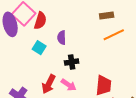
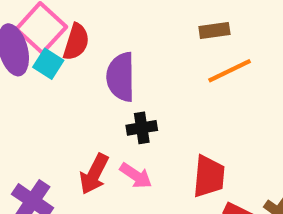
purple semicircle: (62, 38) -> (121, 77), size x1.6
cyan square: (39, 48) -> (48, 64), moved

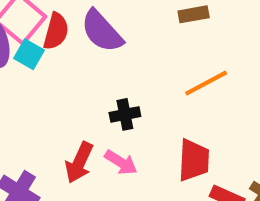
orange line: (230, 71) -> (206, 83), moved
purple semicircle: (121, 77) -> (102, 31), moved, turned -39

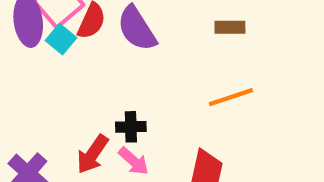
black cross: (125, 114) -> (131, 127), moved

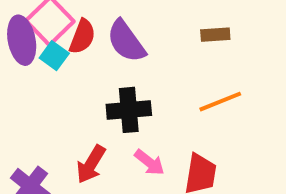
black cross: (131, 127) -> (129, 110), moved, size x1.5
pink arrow: (134, 161) -> (149, 162), moved

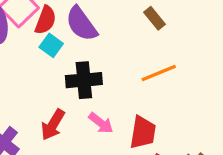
brown rectangle: (215, 35) -> (155, 18), turned 55
cyan square: (54, 56) -> (51, 45), moved

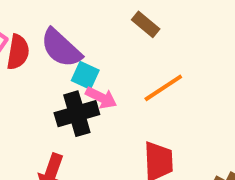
cyan square: (51, 45) -> (85, 75), moved
pink arrow: (101, 123) -> (101, 98), moved

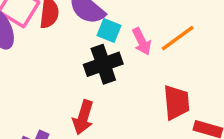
pink arrow: (101, 98) -> (142, 41), moved, turned 40

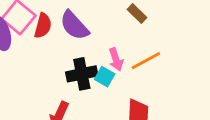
cyan square: (109, 30) -> (105, 77), moved

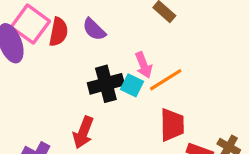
purple semicircle: (74, 25) -> (94, 29), size x0.7
orange line: (146, 61) -> (166, 80), moved

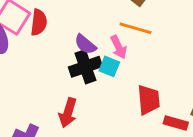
purple semicircle: (94, 29) -> (85, 44), moved
orange line: (166, 80) -> (135, 28), moved, turned 52

